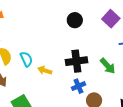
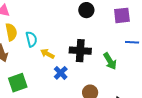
purple square: (111, 19) -> (122, 15), turned 30
blue cross: (78, 86) -> (61, 73), moved, turned -32

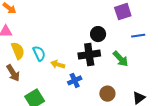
black circle: (86, 10) -> (98, 34), moved
blue cross: (61, 73) -> (75, 80), turned 32

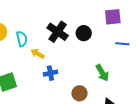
black cross: (89, 55) -> (58, 32), moved, turned 30
green arrow: (120, 59) -> (102, 73), moved

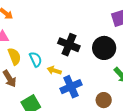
black circle: (84, 33) -> (104, 48), moved, size x1.5
blue cross: (50, 73) -> (71, 87), size x1.5

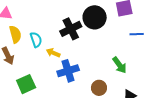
black cross: (69, 45) -> (71, 29), turned 35
black circle: (104, 48) -> (95, 17), moved

